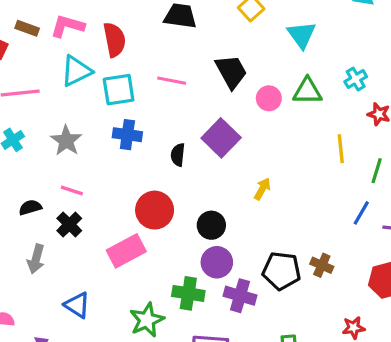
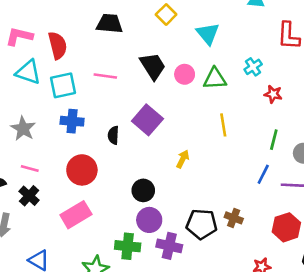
cyan triangle: (76, 71) -> (28, 72), turned 48
pink circle: (269, 98) -> (185, 74), moved
yellow line: (341, 149) -> (223, 125), moved
red circle: (155, 210) -> (82, 170), moved

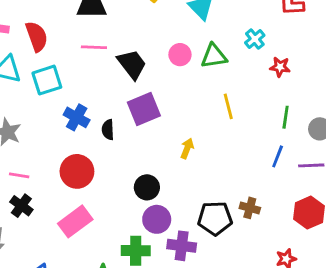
black trapezoid: (153, 66) -> (132, 64), moved
pink line: (105, 76) -> (94, 47), moved
purple square: (147, 120) -> (144, 109), turned 32
blue cross: (72, 121) -> (77, 117), moved, turned 30

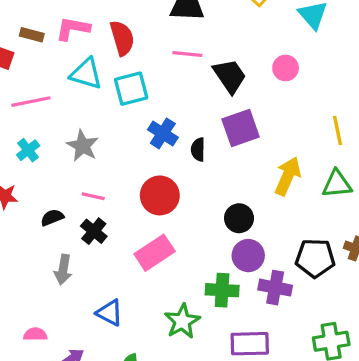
green triangle: (214, 56) -> (337, 184), moved
yellow arrow: (187, 148) -> (288, 176), size x1.6

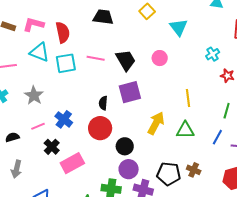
pink line: (187, 54) -> (96, 58), moved
blue cross: (163, 133) -> (64, 119), moved
red circle: (160, 195) -> (100, 128), moved
pink line: (93, 196) -> (38, 126), turned -40
black cross: (94, 231) -> (52, 147), moved

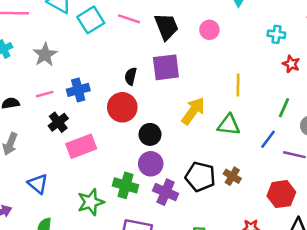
cyan cross: (213, 54) -> (276, 34), turned 32
cyan square: (66, 63) -> (91, 20), turned -30
blue cross: (64, 119) -> (78, 90), turned 30

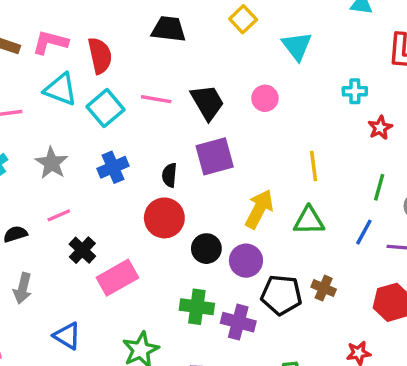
red star: (291, 64) -> (380, 128), turned 30
blue cross: (78, 90) -> (113, 167), moved
purple circle: (151, 164) -> (246, 261), moved
green cross: (126, 185) -> (197, 307), moved

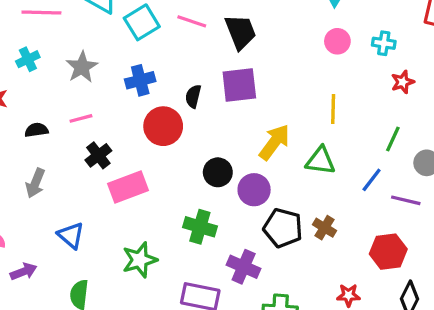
pink circle: (265, 98) -> (337, 41), moved
red circle: (164, 218) -> (163, 126), moved
purple cross: (238, 322) -> (244, 267), moved

